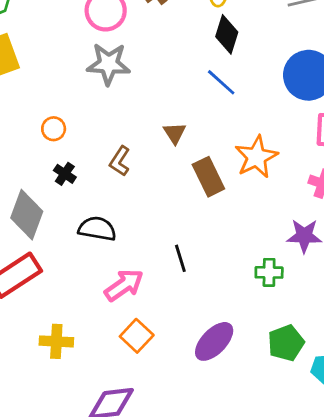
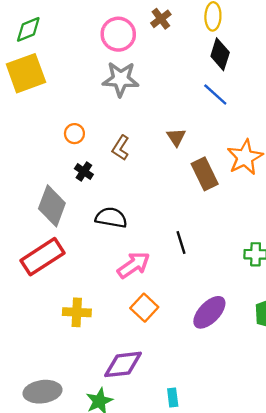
brown L-shape: (120, 161) -> (121, 148), moved

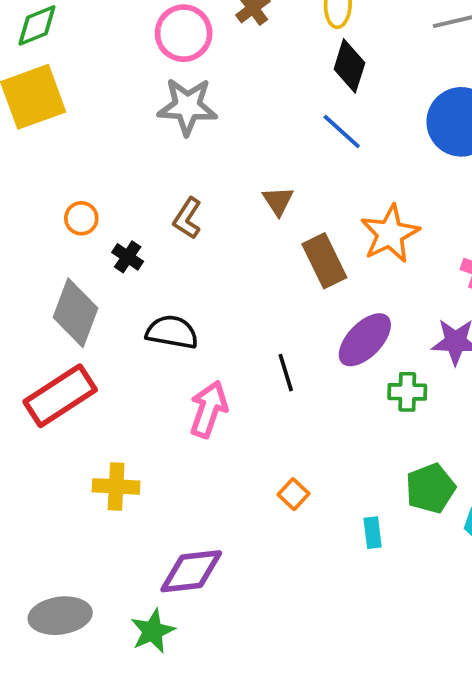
orange circle: (74, 134) -> (81, 218), moved
pink arrow: (134, 265) -> (209, 409), turned -36
orange square: (144, 308) -> (293, 494), moved, size x0.7
purple ellipse: (209, 312) -> (365, 340), moved
cyan rectangle: (173, 398) -> (373, 533), moved

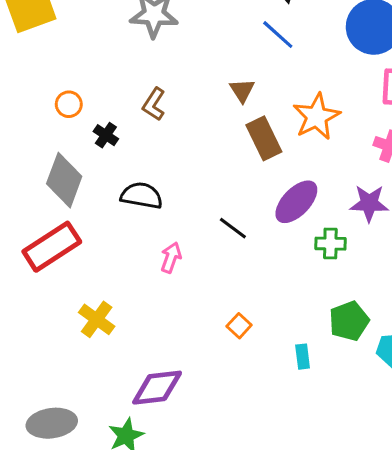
brown triangle: (278, 201) -> (242, 90), moved
black line: (286, 373) -> (233, 228), turned -36
pink arrow: (209, 409) -> (171, 258), size x0.7
yellow cross: (116, 486) -> (97, 319), turned 33

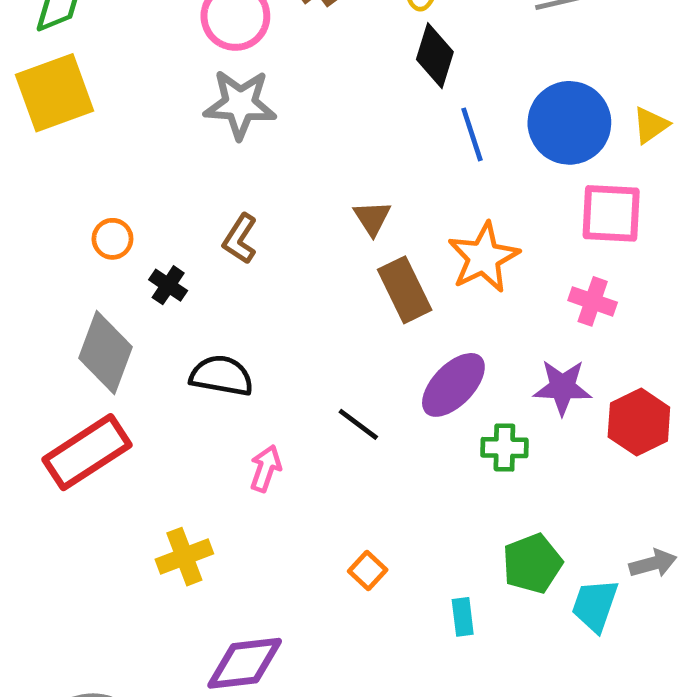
blue line: (278, 35) -> (472, 134), moved, turned 30
yellow cross: (97, 319) -> (184, 557), moved, turned 33

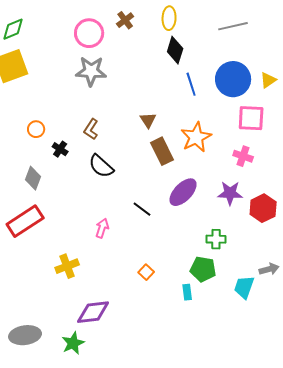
gray diamond: (106, 352) -> (33, 178), size x0.7
black semicircle: (221, 376) -> (101, 166), moved, turned -148
green cross: (504, 448) -> (216, 239), moved
green pentagon: (532, 564) -> (203, 269), moved, turned 30

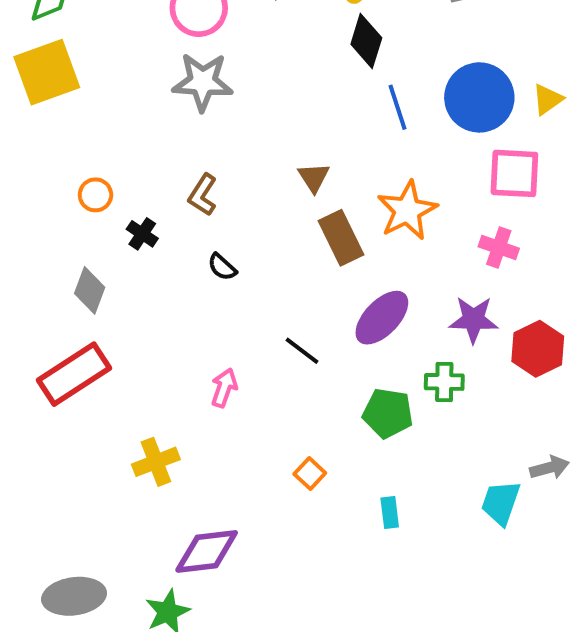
black semicircle: (101, 166) -> (222, 267), size x0.6
green cross: (216, 239) -> (444, 382), moved
green pentagon: (203, 269) -> (388, 413), moved

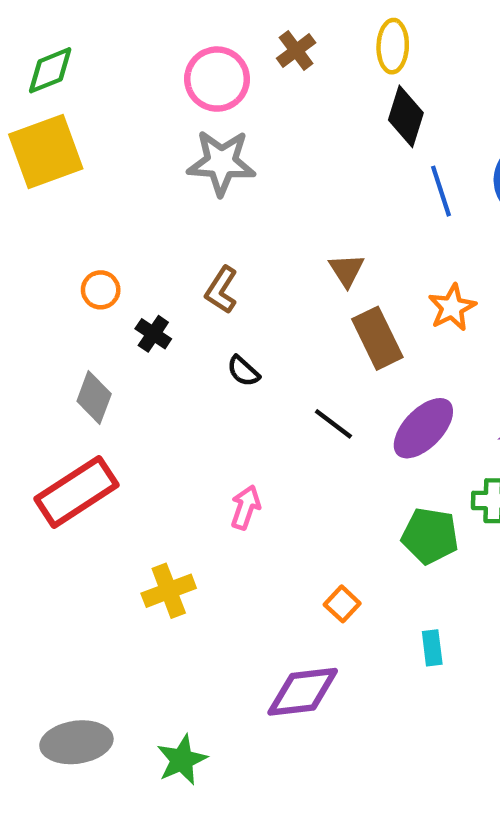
orange star: (407, 210) -> (452, 307), size x0.7
black line: (302, 351) -> (333, 424), moved
purple diamond: (207, 551) -> (303, 692), moved

